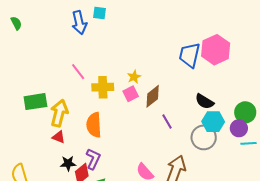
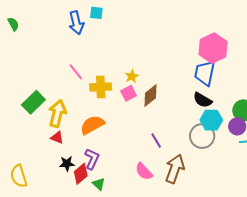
blue trapezoid: (190, 55) -> (205, 73), moved
green rectangle: (35, 102) -> (33, 102), turned -35
purple line: (167, 122) -> (156, 141), moved
orange semicircle: (94, 125) -> (92, 125), turned 65

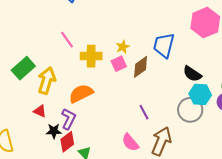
blue trapezoid: (205, 73) -> (164, 45), moved
red triangle: (57, 138) -> (40, 111), moved
purple L-shape: (92, 159) -> (68, 119), moved

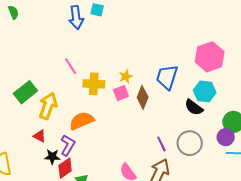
brown diamond: (141, 67) -> (143, 97), turned -35
cyan hexagon: (200, 94) -> (205, 91), moved
purple line: (144, 112) -> (161, 144), moved

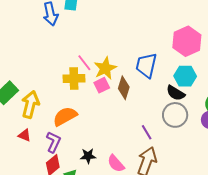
pink line: (71, 66) -> (84, 63), moved
yellow star: (126, 76) -> (105, 68), size x1.6
gray circle: (190, 143) -> (175, 115), moved
black star: (52, 157) -> (88, 156), moved

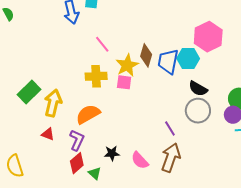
pink line: (84, 63) -> (102, 44), moved
cyan hexagon: (185, 76) -> (188, 59), moved
pink square: (102, 85) -> (124, 82), turned 35
brown diamond: (124, 88) -> (146, 55), moved

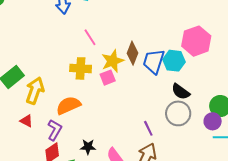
pink square: (124, 82) -> (108, 78), turned -35

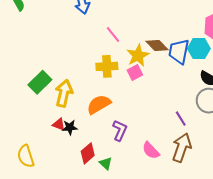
brown diamond: (133, 53) -> (157, 45), turned -60
purple L-shape: (55, 130) -> (120, 130), moved
black star: (88, 147) -> (70, 127), moved

